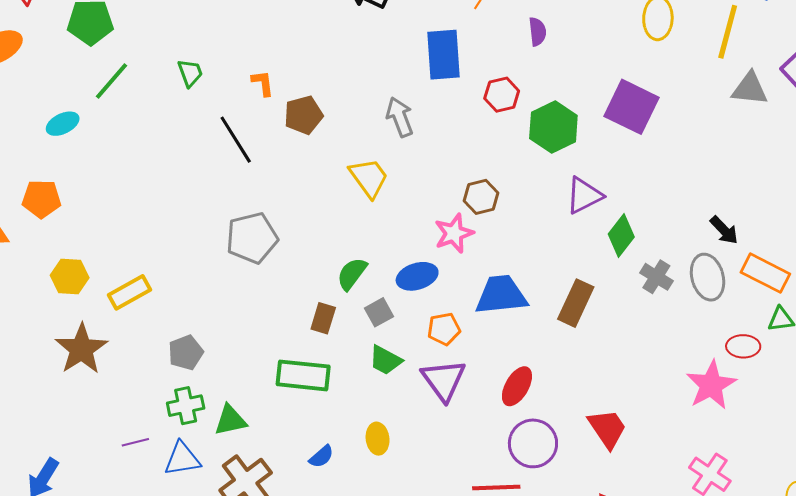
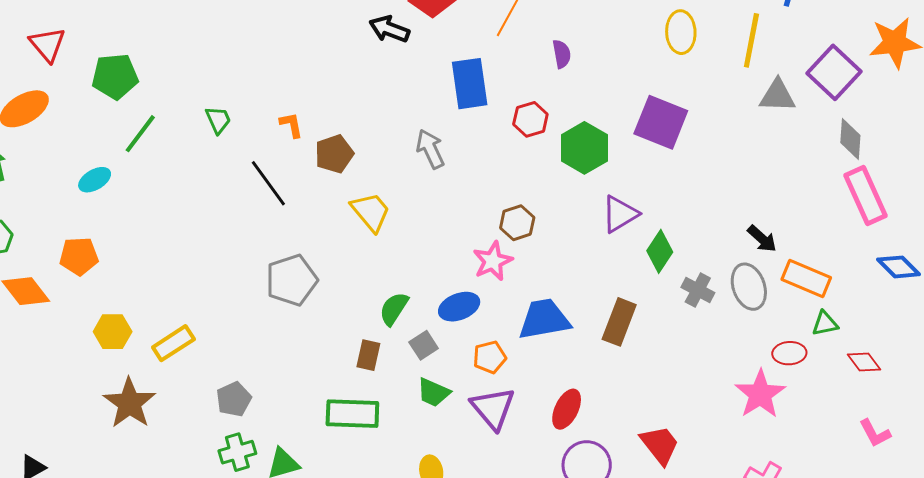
yellow trapezoid: (369, 178) -> (371, 212), moved

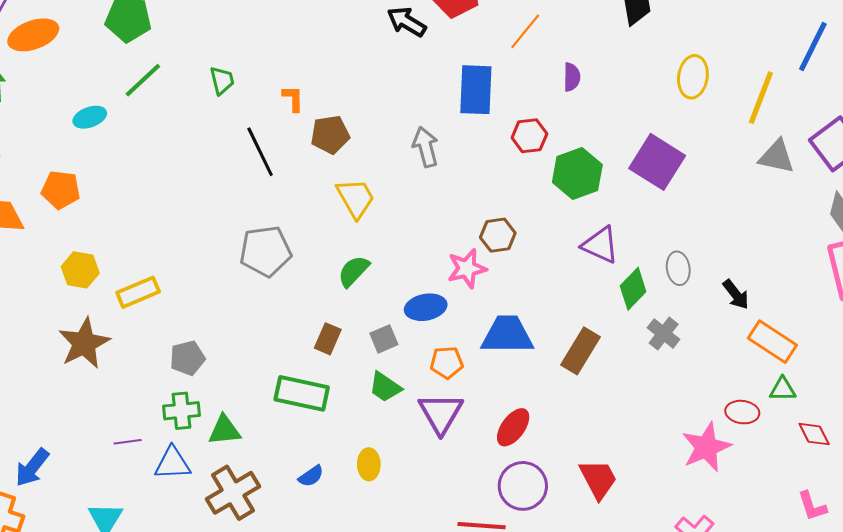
purple triangle: (620, 214) -> (600, 245), turned 45
gray ellipse: (749, 287) -> (678, 268), moved, size x0.7
green semicircle: (394, 309) -> (354, 271), moved

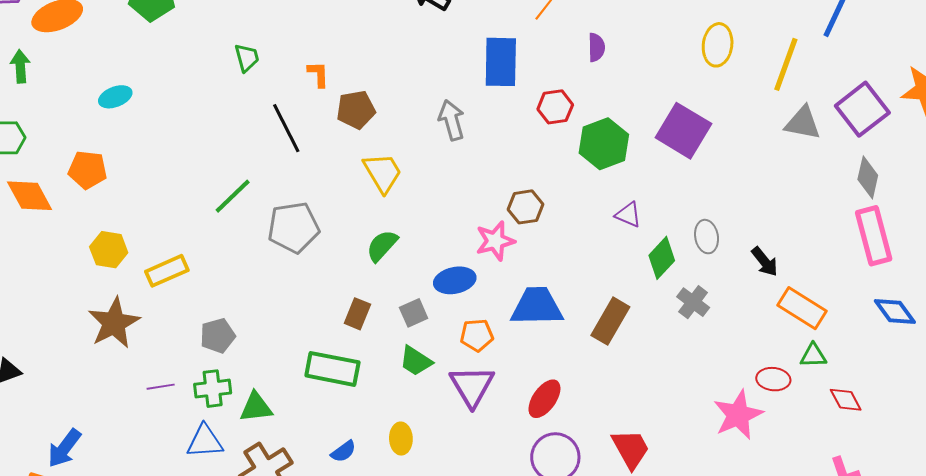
green line: (143, 80) -> (233, 196), moved
purple triangle: (600, 245) -> (628, 215), size x0.7
purple line: (128, 442) -> (161, 387), moved

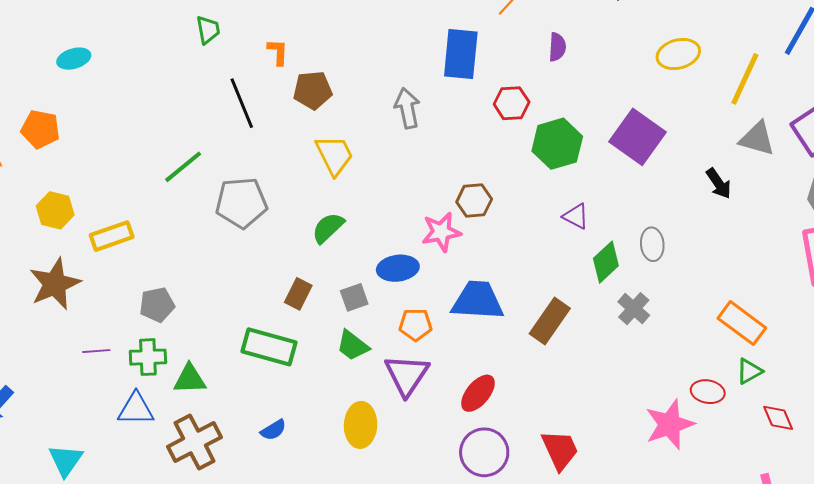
yellow ellipse: (718, 45) -> (678, 54), turned 63
black arrow: (765, 262) -> (719, 183), moved
green triangle: (813, 356) -> (749, 371), turned -32
yellow ellipse: (401, 439) -> (361, 425), moved, size x1.4

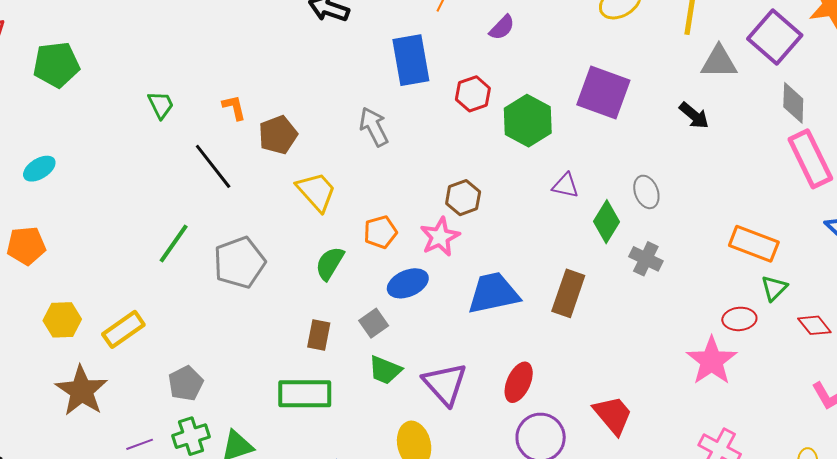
purple semicircle: (557, 47) -> (502, 28), turned 56
orange pentagon: (415, 325) -> (380, 232), moved

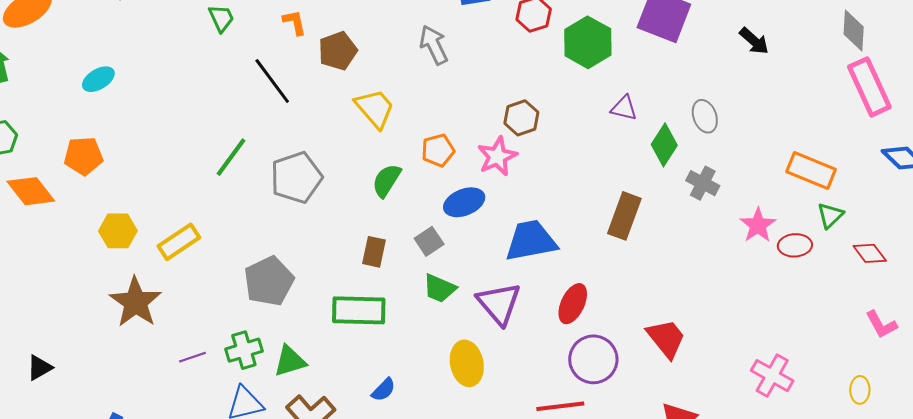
blue trapezoid: (493, 293) -> (531, 241), moved
pink star: (712, 361) -> (758, 225), moved, size x0.7
gray pentagon: (186, 383) -> (269, 281), moved, size x1.4

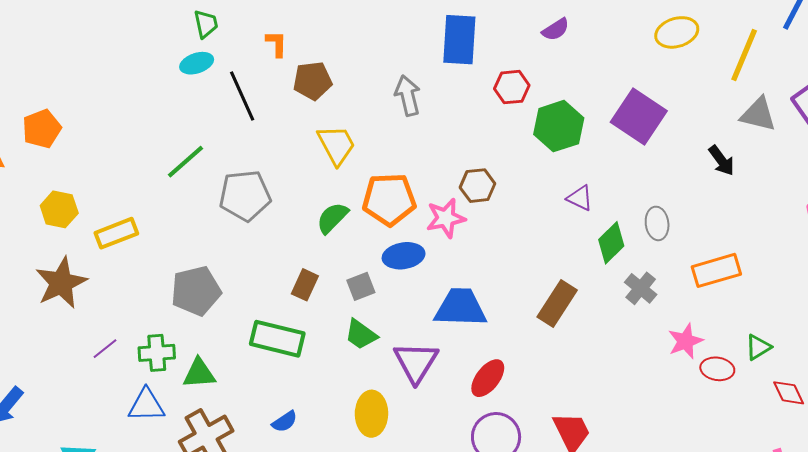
cyan ellipse: (98, 79) -> (197, 63), moved
orange pentagon: (438, 150) -> (389, 199), size x1.6
orange pentagon: (83, 156) -> (42, 129), turned -30
orange rectangle: (811, 171) -> (716, 270), moved, turned -51
purple line: (192, 357) -> (105, 349), turned -32

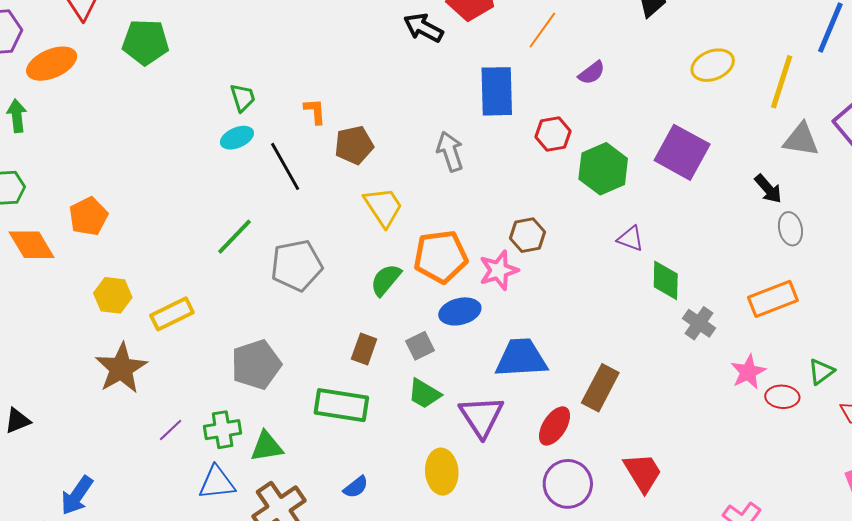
gray ellipse: (657, 223) -> (790, 229), moved
green diamond: (611, 243) -> (666, 280), turned -39
brown rectangle: (557, 304) -> (600, 388), moved

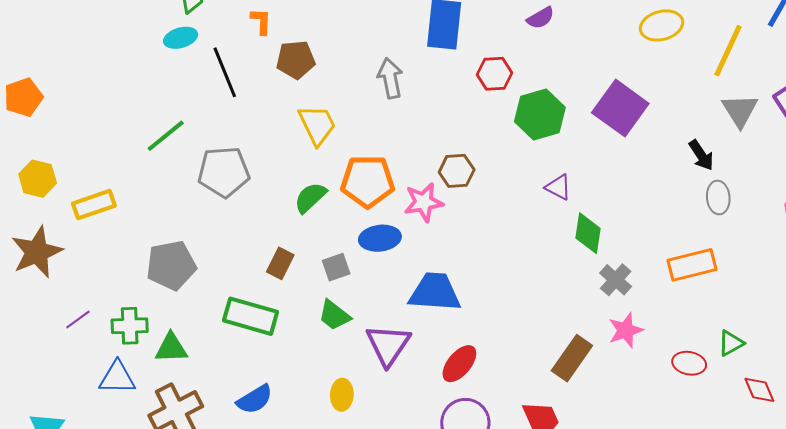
gray triangle: (801, 140) -> (740, 110), turned 42
pink star: (748, 372) -> (626, 330), moved
brown rectangle: (600, 388) -> (572, 358), moved
yellow ellipse: (442, 472) -> (342, 395), size x0.7
blue semicircle: (356, 487) -> (255, 399), size x1.4

